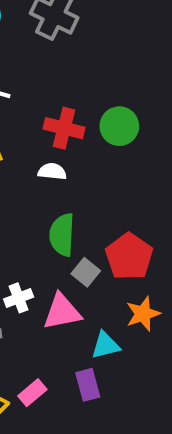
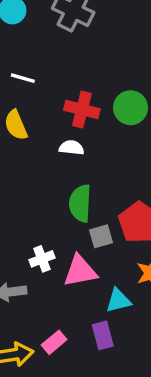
gray square: (86, 272) -> (101, 236), turned 35

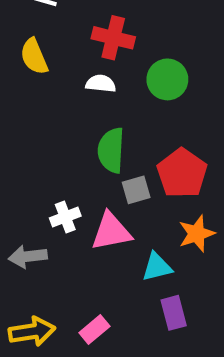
green circle: (131, 108) -> (167, 79), moved
purple rectangle: (103, 335) -> (174, 313), moved
pink rectangle: (54, 342) -> (94, 329), moved

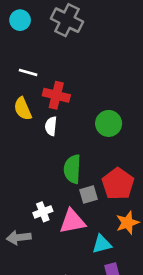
red cross: (113, 38) -> (56, 95), moved
white semicircle: (101, 84) -> (51, 126), moved, turned -90

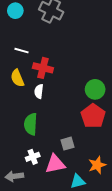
green circle: (109, 123) -> (95, 89), moved
green semicircle: (72, 169) -> (31, 124), moved
red pentagon: (118, 184) -> (93, 116), moved

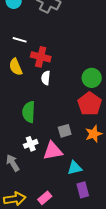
white semicircle: (39, 91) -> (46, 78), moved
orange star: (97, 165) -> (94, 134), moved
gray arrow: (14, 176) -> (13, 163), turned 66

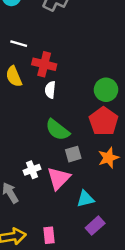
green semicircle: (29, 112) -> (57, 130), moved, turned -55
pink triangle: (53, 151) -> (59, 178), turned -35
purple rectangle: (83, 190) -> (95, 226), turned 63
pink rectangle: (45, 198) -> (49, 235), turned -56

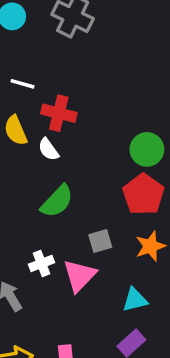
white semicircle: (50, 90) -> (48, 149), moved, turned -42
green semicircle: (57, 130) -> (57, 201), moved, turned -85
cyan triangle: (85, 199) -> (135, 300), moved

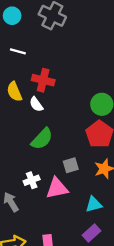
white line: (23, 84) -> (18, 51), moved
pink triangle: (80, 276) -> (57, 188), turned 35

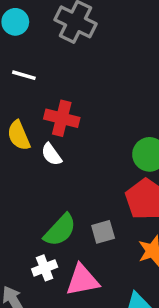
green semicircle: (42, 139) -> (60, 230), moved
gray square: (71, 165) -> (103, 232), moved

